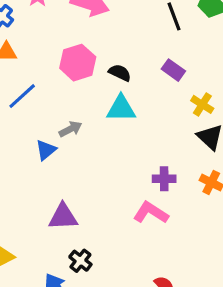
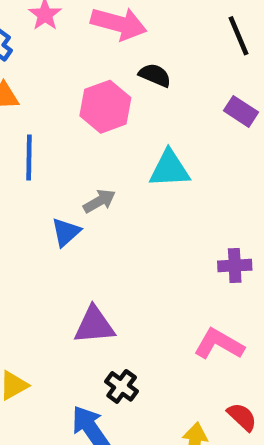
black semicircle: (120, 73) -> (155, 75), moved
blue line: (22, 96) -> (29, 157), turned -44
pink L-shape: (151, 213) -> (219, 344), moved

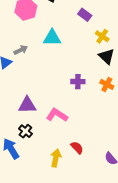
purple triangle: (94, 325) -> (27, 105), moved
pink L-shape: (219, 344) -> (57, 115), moved

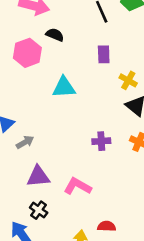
purple rectangle: (85, 15) -> (104, 54), turned 56
gray arrow: (21, 50) -> (25, 142), moved
red semicircle: (77, 148) -> (107, 226), turned -40

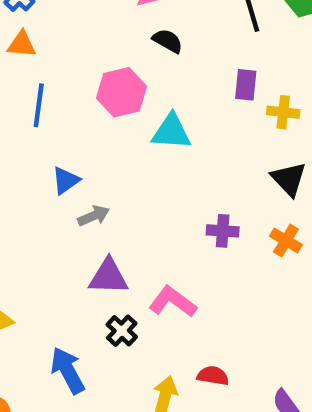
pink hexagon: (27, 53) -> (121, 92), moved
yellow cross: (128, 80) -> (283, 112), moved, turned -30
black cross: (39, 210) -> (122, 331), moved

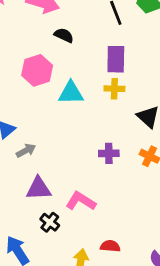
purple rectangle: (246, 85) -> (116, 59), size x1.4
yellow cross: (283, 112) -> (114, 89), moved

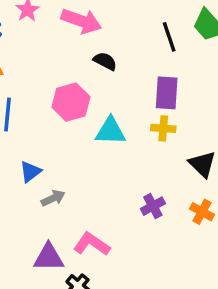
purple cross: (109, 153) -> (153, 206), turned -30
purple triangle: (39, 188) -> (49, 257), moved
pink L-shape: (81, 201) -> (92, 244), moved

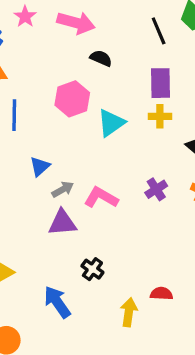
cyan triangle: (110, 131) -> (111, 123), turned -32
pink L-shape: (92, 244) -> (101, 198), moved
purple triangle: (49, 257) -> (62, 223), moved

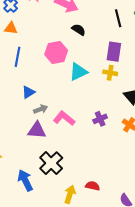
black cross: (92, 269) -> (51, 163), size x1.6

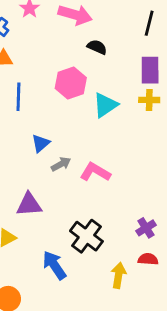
black line: (118, 18) -> (149, 23), turned 36
purple cross: (100, 119) -> (146, 228), moved
purple triangle: (37, 130) -> (29, 205), moved

